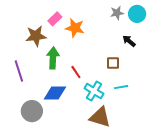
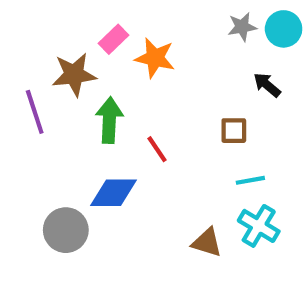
purple line: (19, 71) -> (35, 112), moved
cyan cross: (94, 91) -> (259, 226), moved
brown triangle: (100, 117) -> (207, 243), size x0.7

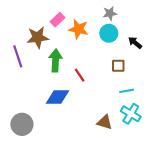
gray star: (242, 27) -> (110, 13), moved
cyan circle: (284, 29) -> (109, 33), moved
gray circle: (66, 230) -> (22, 124), moved

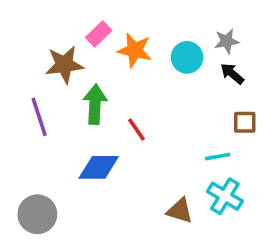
gray star: (110, 13) -> (227, 41), moved
purple line: (18, 56) -> (39, 117), moved
brown square: (118, 66) -> (245, 122), moved

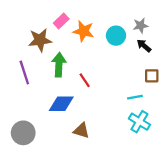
brown triangle: (180, 211) -> (81, 131), moved

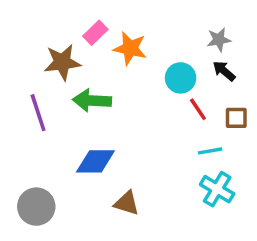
cyan circle: (116, 36) -> (181, 78), moved
green arrow: (59, 65) -> (92, 101), turned -90
red line: (85, 80) -> (198, 109), moved

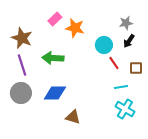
brown star: (62, 62) -> (22, 38), moved, turned 30
black arrow: (224, 71) -> (129, 41), turned -96
gray circle: (36, 207) -> (21, 93), moved

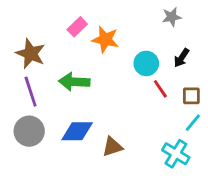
gray star: (126, 23) -> (172, 17), moved
cyan line: (121, 87) -> (193, 123), moved, turned -40
brown triangle: (73, 117) -> (112, 147), moved, turned -35

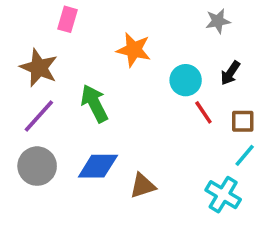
pink rectangle: (77, 27) -> (67, 19), moved, turned -30
green arrow: (74, 82) -> (94, 103), turned 60
purple line: (31, 92) -> (39, 116), turned 60

